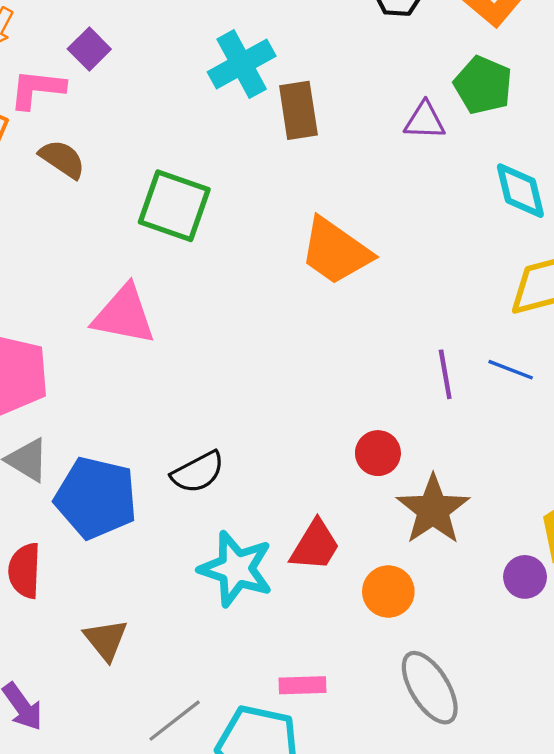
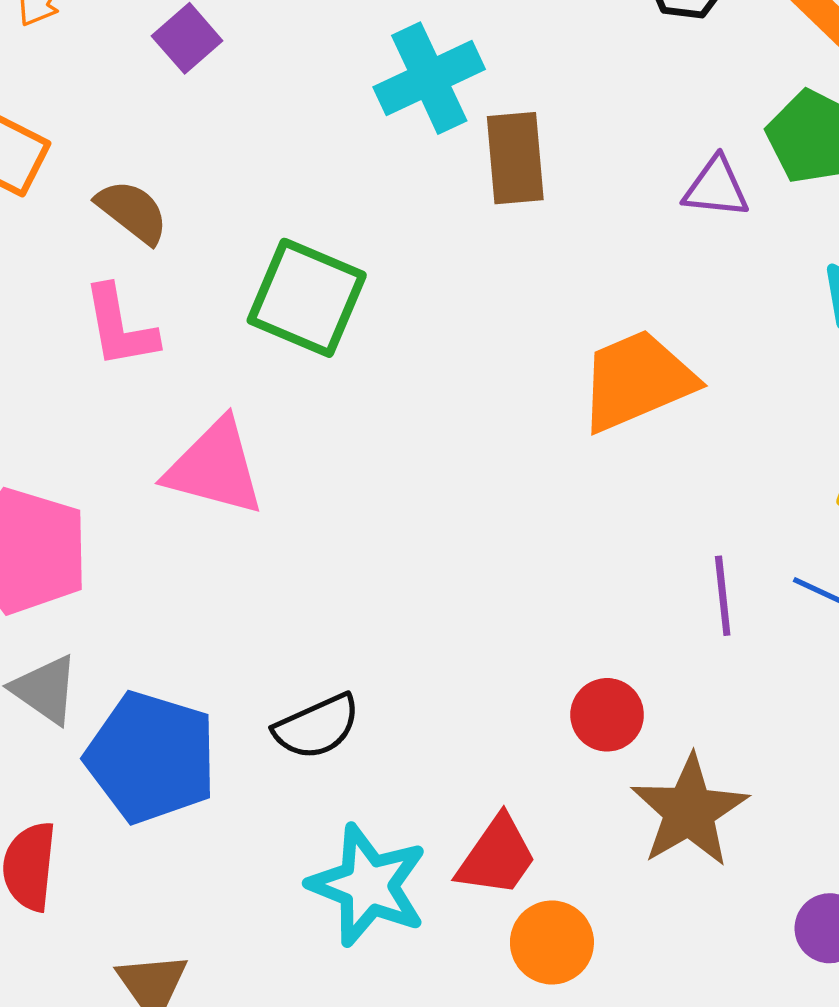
pink L-shape: (37, 89) -> (120, 327), moved, turned -110
orange trapezoid: (336, 251) -> (637, 381), moved, turned 118
orange circle: (388, 592) -> (552, 943), moved

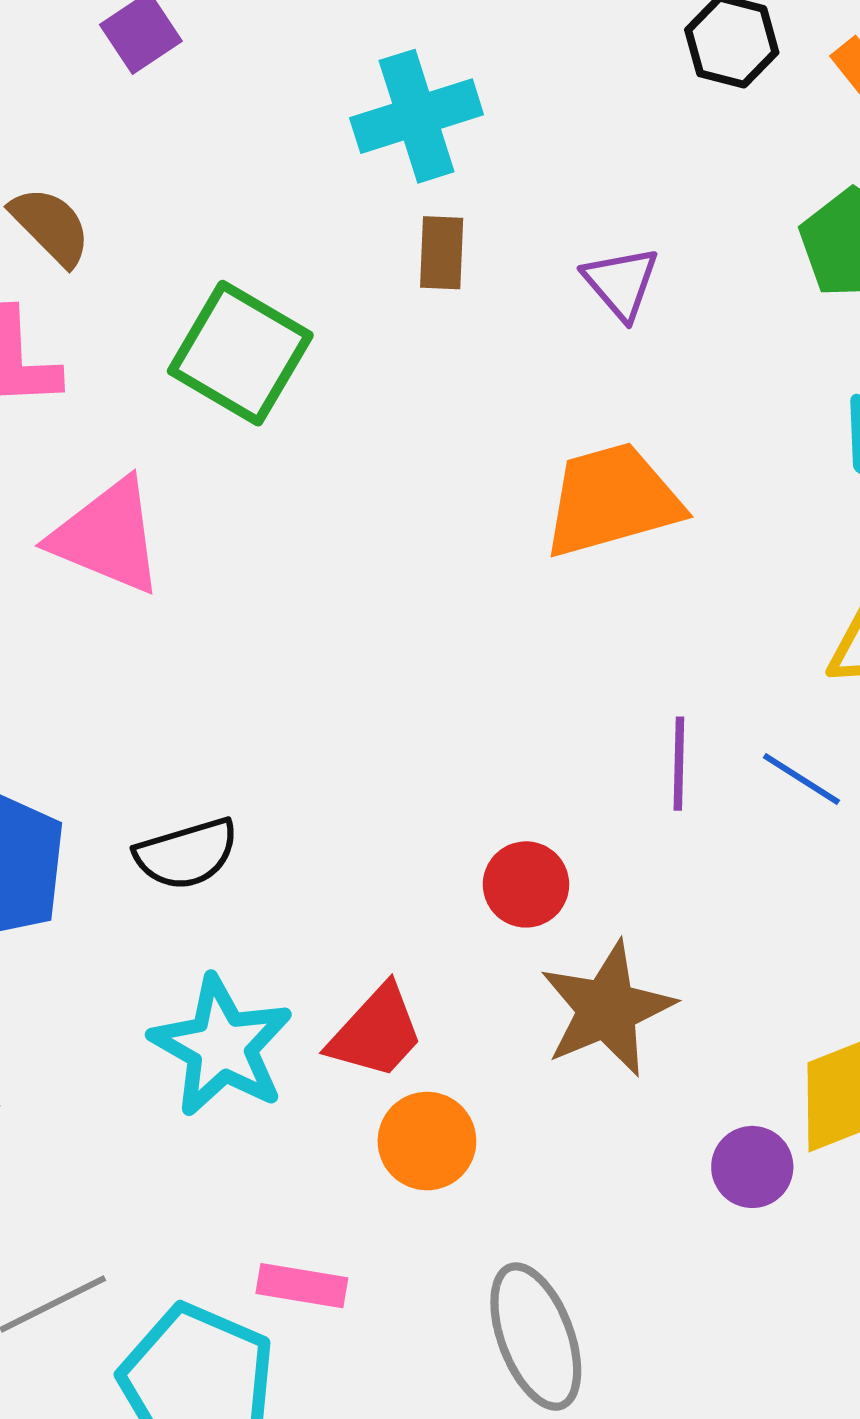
brown rectangle: (515, 158) -> (442, 253), moved, size x0.7
purple triangle: (716, 188) -> (621, 283), moved, turned 36

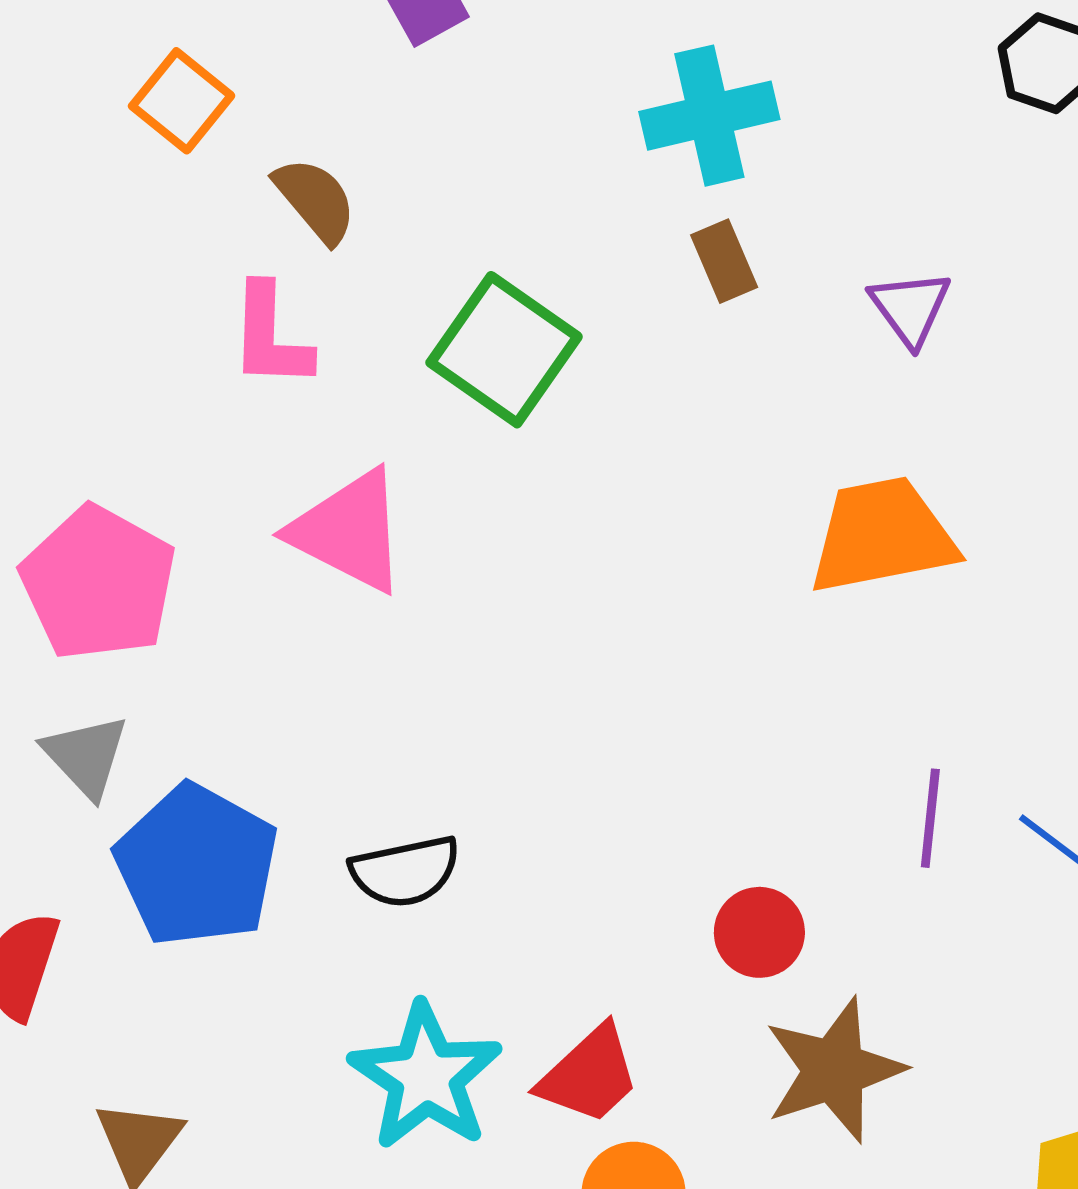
brown rectangle: (442, 253) -> (724, 261), turned -30

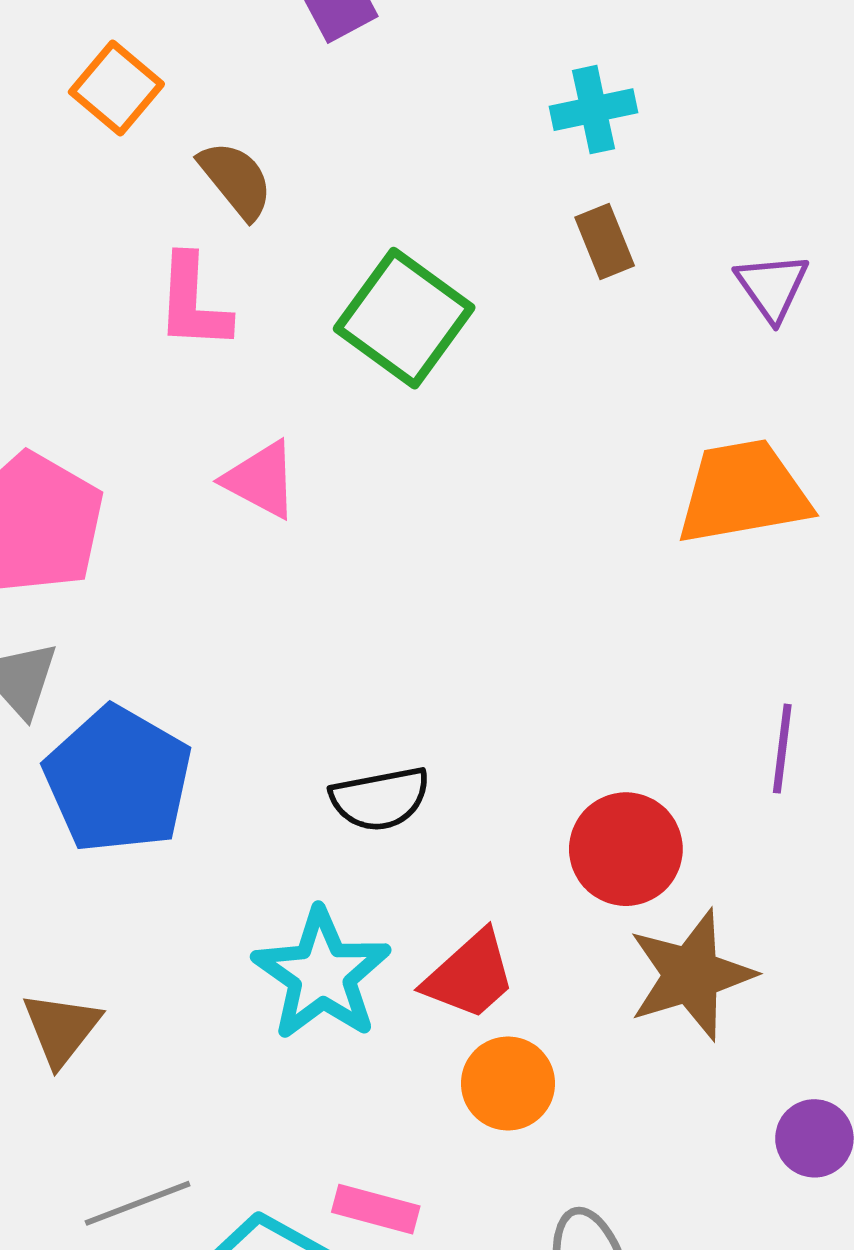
cyan cross: (709, 116) -> (594, 110), size x0.7
pink triangle: (349, 531) -> (261, 480), size x0.7
black semicircle: (405, 871) -> (380, 799), moved
red circle: (759, 932) -> (626, 849), size x1.4

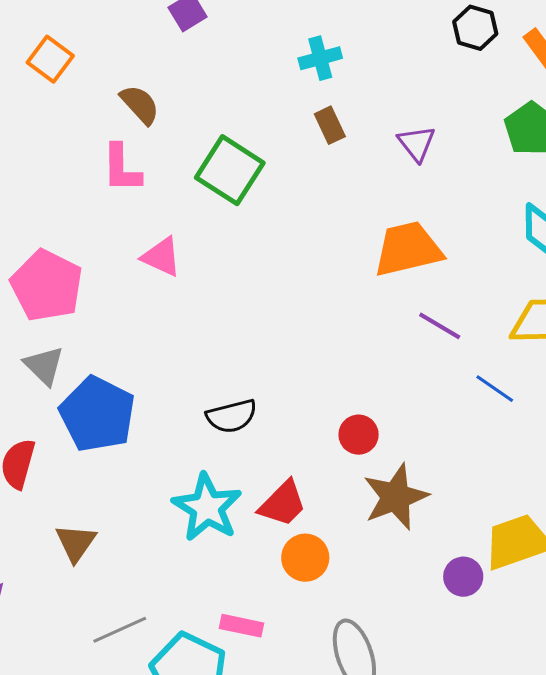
orange square: (116, 88) -> (50, 59), moved
purple line: (782, 749) -> (440, 326), moved, turned -63
red circle: (626, 849) -> (359, 435), size x0.7

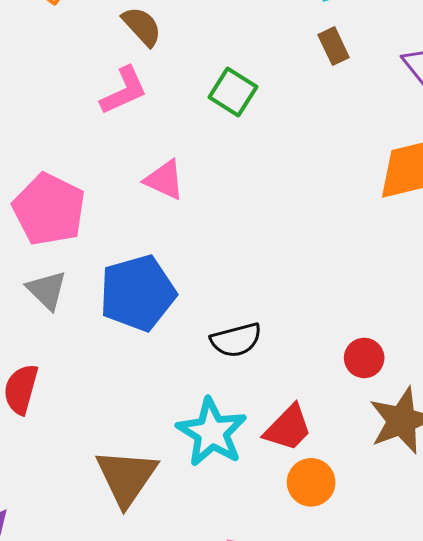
pink L-shape: (122, 168) -> (124, 91), turned -114
green square: (230, 170) -> (233, 92), size x0.7
blue pentagon: (97, 414) -> (138, 293), moved, turned 30
brown triangle: (76, 543) -> (126, 477), moved, size x1.5

